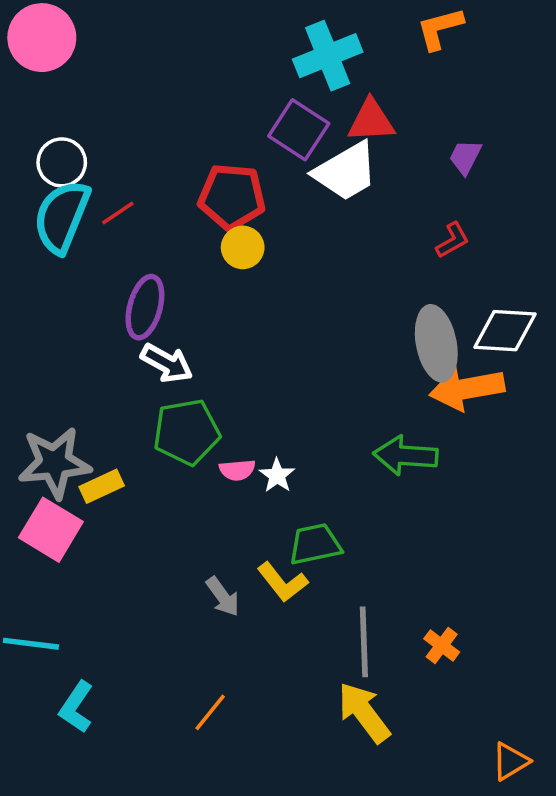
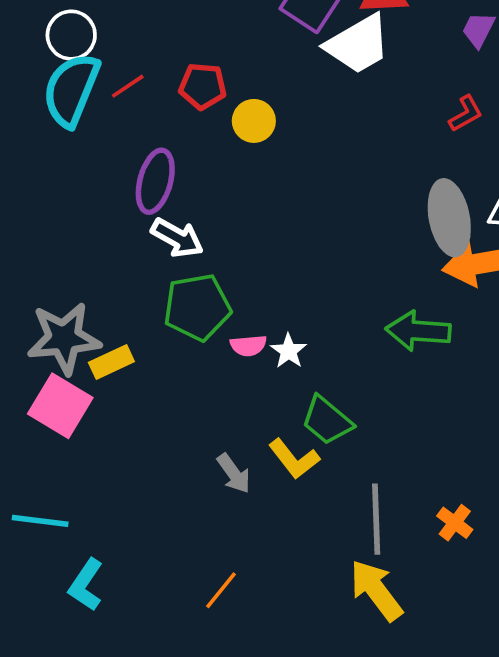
red pentagon: (232, 197) -> (203, 86), moved, size x0.7
green trapezoid: (315, 544) -> (327, 420), turned -128

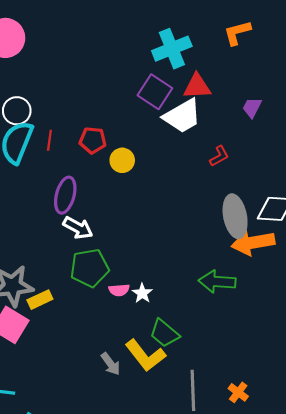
red line: (128, 86) -> (49, 140), turned -48
red L-shape: (466, 114) -> (219, 156), moved
yellow L-shape: (294, 459) -> (145, 355), size x1.4

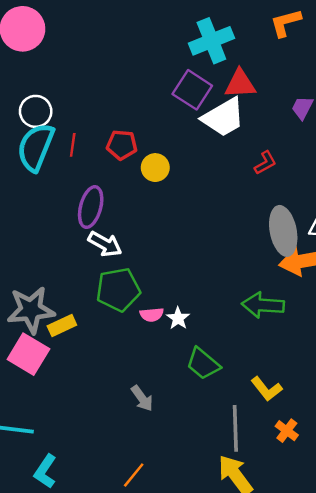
yellow L-shape: (145, 355) -> (266, 389), moved, size x0.7

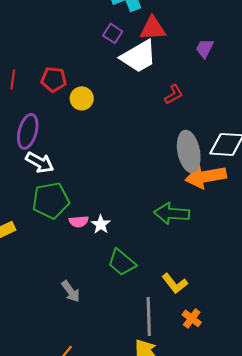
purple square: (192, 90) -> (113, 33), size x0.6

